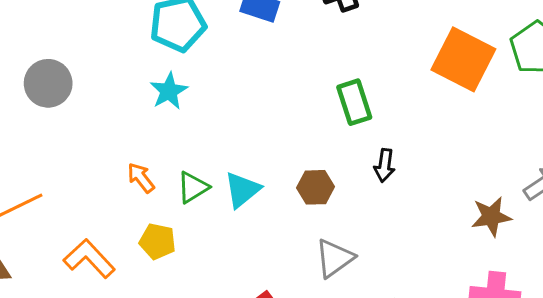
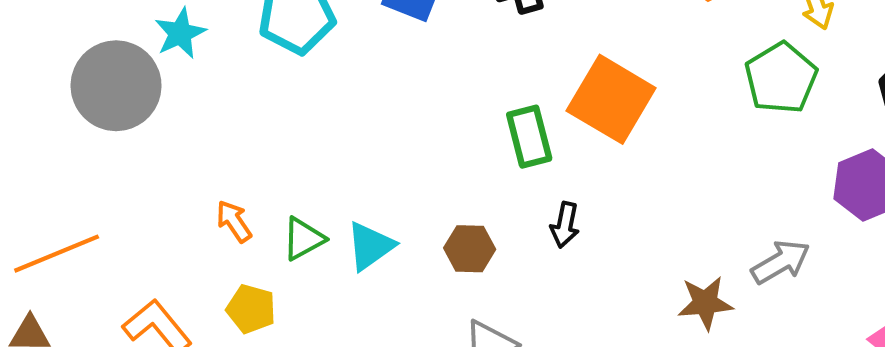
orange square: (463, 59) -> (611, 99), moved
gray circle: (48, 83) -> (116, 86), size x1.4
cyan star: (169, 91) -> (180, 33), moved

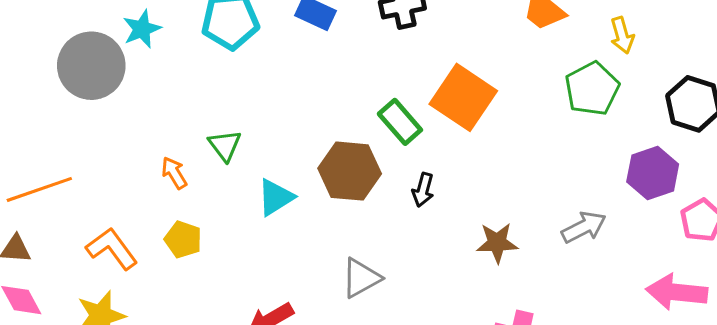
green rectangle: (529, 137) -> (400, 122), turned -30
green triangle: (303, 239) -> (225, 145), moved, turned -42
brown hexagon: (470, 249) -> (350, 171), moved, size x1.6
brown star: (705, 303) -> (497, 243), moved

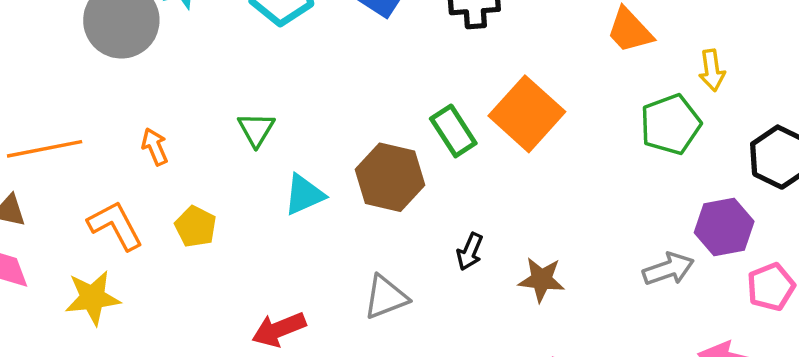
orange arrow: (174, 173) -> (155, 147), moved
black arrow: (423, 190) -> (470, 252), moved
gray arrow: (584, 227) -> (668, 269), moved

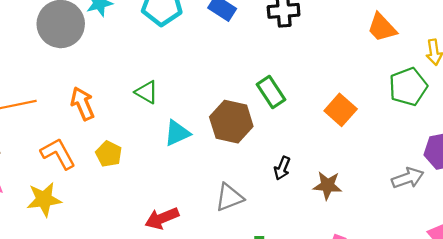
orange square: (527, 114) -> (341, 110), moved, size x0.7
green triangle: (256, 129) -> (147, 92), turned -30
orange arrow: (155, 147) -> (82, 104), size x1.4

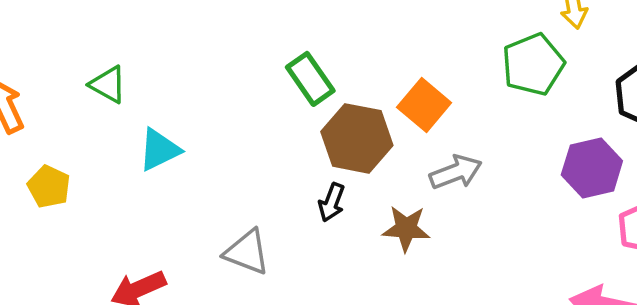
brown hexagon: (231, 122) -> (357, 138), moved
gray arrow: (408, 178) -> (456, 172), moved
gray triangle: (229, 197) -> (247, 252), turned 44

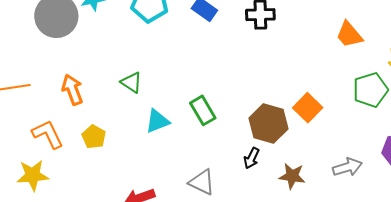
green rectangle: (310, 79) -> (203, 110), moved
gray arrow: (456, 172) -> (347, 167), moved

